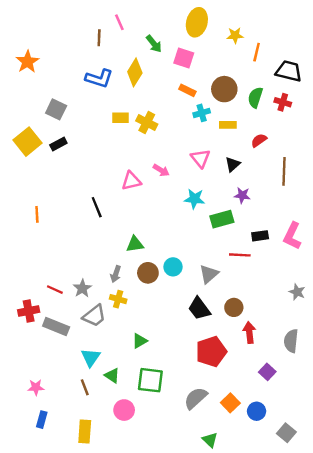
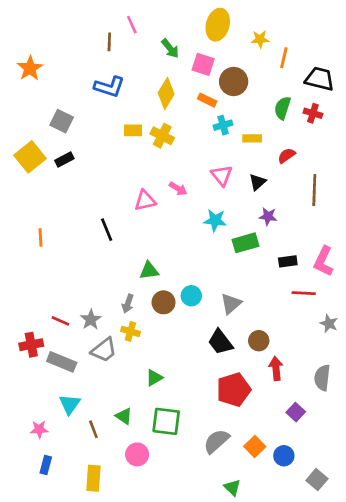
yellow diamond: (135, 72) -> (166, 93), moved
brown circle: (224, 89) -> (234, 82), moved
red line: (240, 255) -> (304, 293), moved
cyan triangle: (91, 358) -> (70, 404), moved

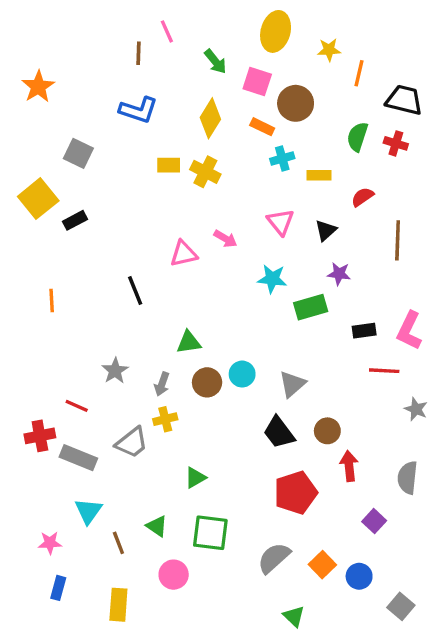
black rectangle: (64, 160) -> (75, 220), moved
gray star: (91, 320) -> (115, 371), moved
yellow cross: (130, 331) -> (165, 419), turned -30

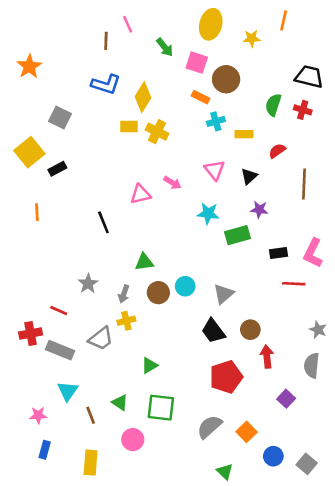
orange line: (359, 73) -> (284, 20), moved
yellow diamond: (210, 118) -> (143, 97), moved
orange line: (52, 301) -> (37, 212), moved
gray star: (416, 409) -> (318, 330), moved
blue circle: (359, 576) -> (273, 456), moved

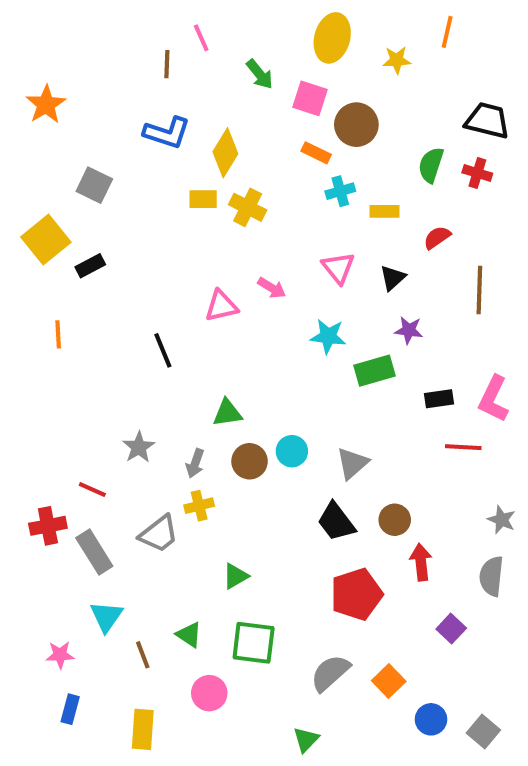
gray rectangle: (60, 350) -> (94, 552), turned 36
green triangle: (225, 472) -> (306, 739), moved, turned 30

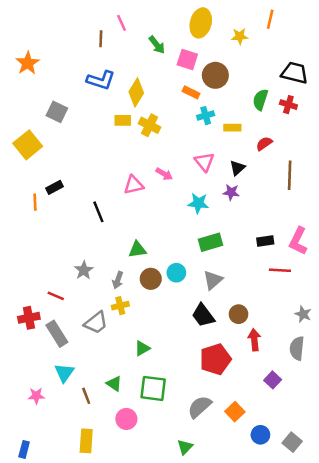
black rectangle: (90, 266) -> (54, 187), moved
purple star: (409, 330) -> (231, 192), moved
green rectangle: (375, 371) -> (210, 242), moved
blue rectangle: (70, 709) -> (24, 449), moved

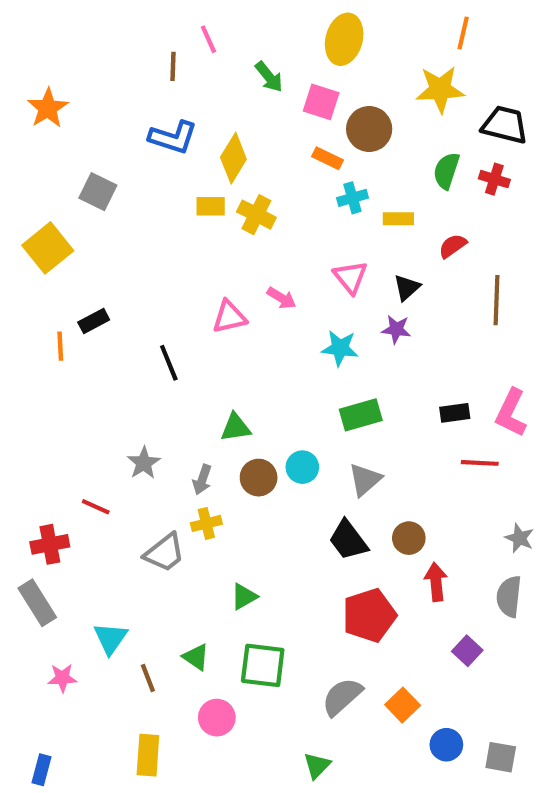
yellow star: (240, 36) -> (440, 89), moved, size x1.6
gray rectangle: (57, 334) -> (37, 603), moved
gray square: (292, 442) -> (501, 757), turned -30

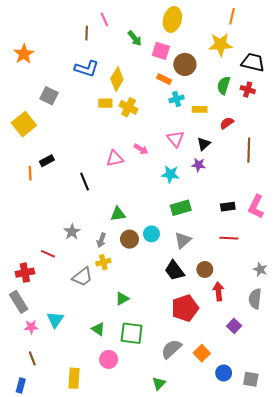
red line: (480, 463) -> (229, 238), moved
pink star: (62, 678) -> (31, 327), moved
brown line: (148, 678) -> (32, 358), moved

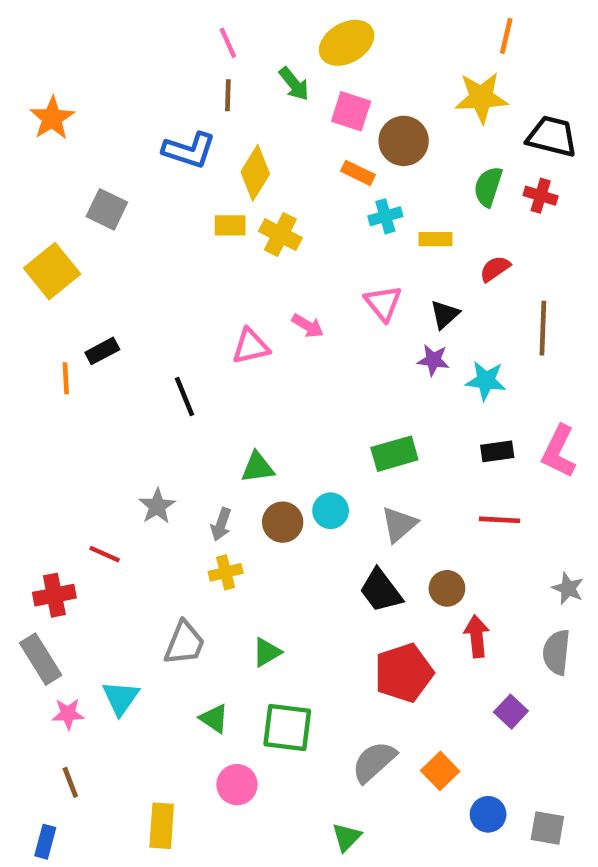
yellow ellipse: (172, 19) -> (347, 43), moved, turned 45
brown line: (87, 33) -> (228, 95), moved
cyan star: (170, 174) -> (486, 381), moved
gray trapezoid: (82, 277) -> (184, 643), moved, turned -30

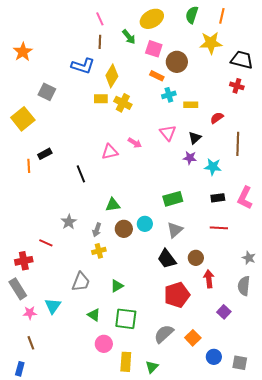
green semicircle: (488, 187) -> (192, 15), moved
yellow rectangle: (162, 826) -> (126, 362), moved

